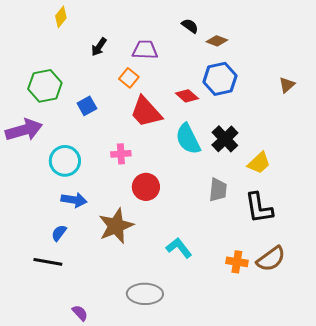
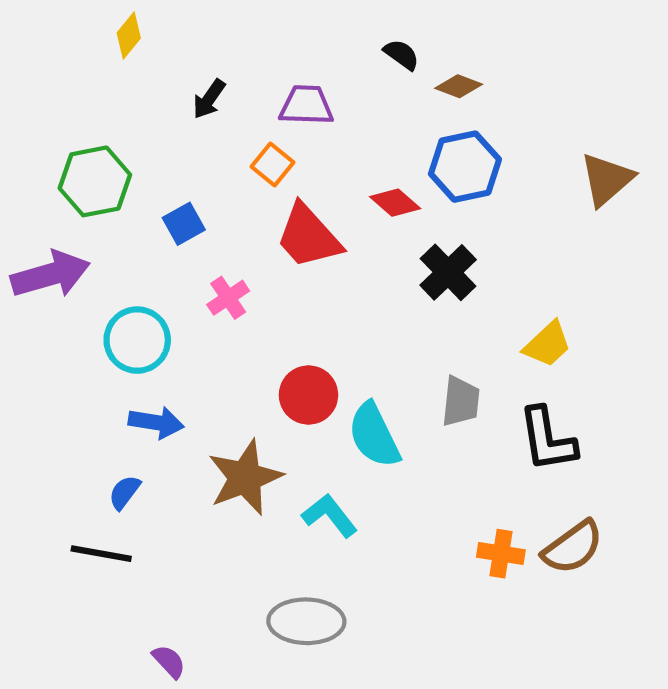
brown triangle: (287, 85) -> (607, 179), size x1.6
cyan semicircle: (188, 139) -> (374, 435), moved
black cross: (225, 139) -> (448, 272), moved
pink cross: (121, 154) -> (228, 298), moved, turned -30
cyan L-shape: (179, 248) -> (330, 516), moved

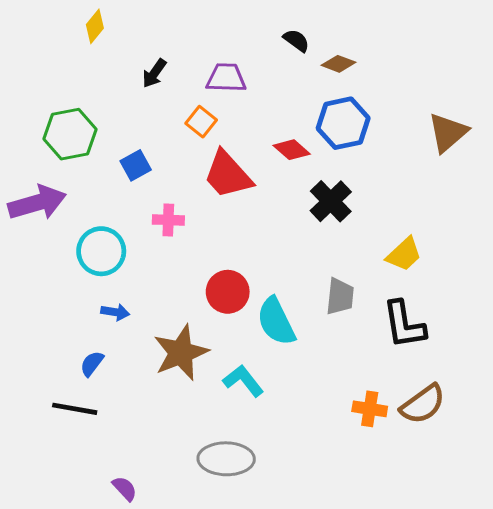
pink cross: (228, 298) -> (168, 220), turned 36
blue arrow: (156, 422) -> (115, 312), size x0.7

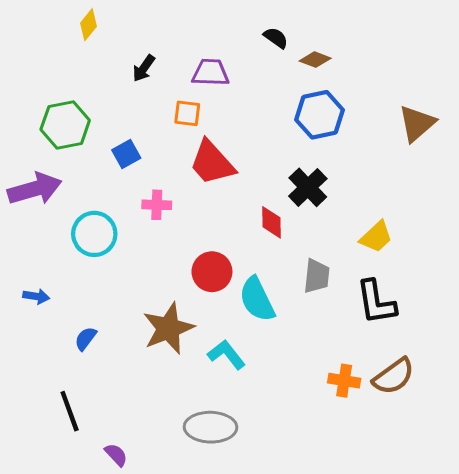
orange square: (201, 122) -> (187, 113), turned -32
red diamond: (292, 150) -> (272, 222), moved, turned 48
blue arrow: (115, 312) -> (36, 296), moved
black line: (75, 409) -> (70, 411), moved, turned 60

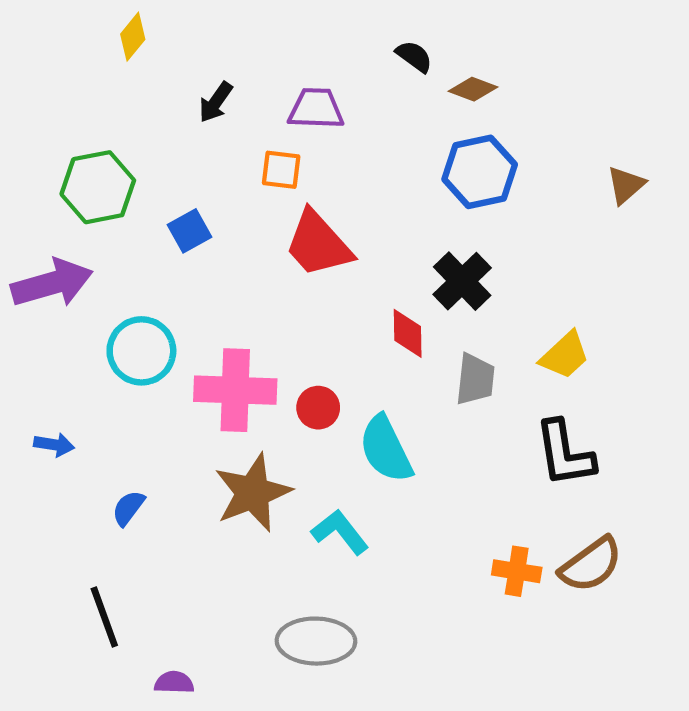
brown triangle: (417, 123) -> (626, 185), size x0.7
pink cross: (157, 205) -> (235, 390), moved, size x1.8
red circle: (212, 272) -> (318, 408), size x0.7
gray trapezoid: (317, 276) -> (475, 379), moved
purple semicircle: (116, 455) -> (174, 683), turned -45

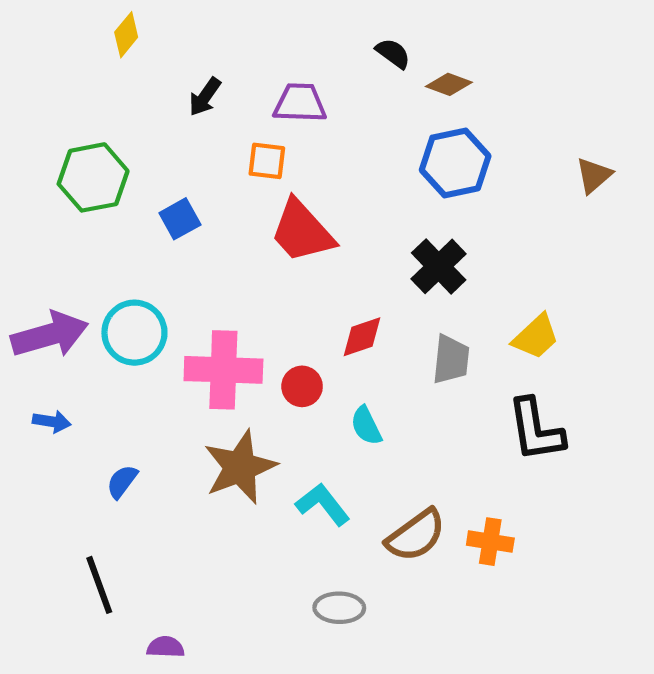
purple arrow: (52, 283) -> (50, 335), moved
red diamond: (408, 333) -> (362, 337), moved, turned 72
cyan semicircle: (386, 449) -> (366, 426), size x0.6
brown semicircle: (591, 565) -> (416, 535), moved
gray ellipse: (316, 641) -> (339, 608), moved, size x0.7

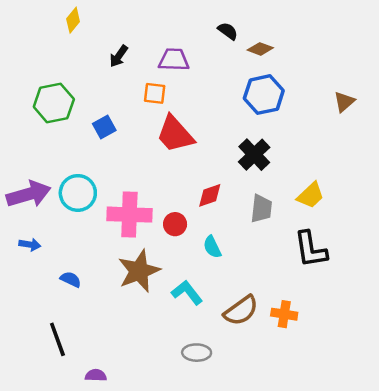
blue semicircle: (122, 482) -> (71, 279), turned 78

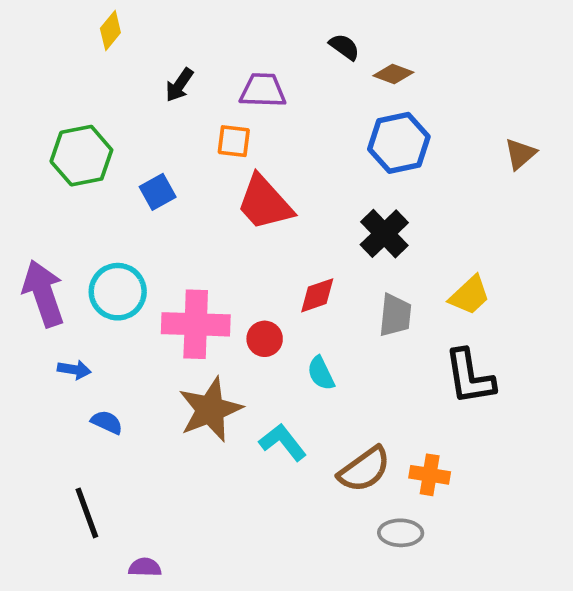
purple arrow: (29, 194) -> (43, 293), turned -93
blue arrow: (30, 245) -> (74, 370), moved
gray ellipse: (197, 353) -> (401, 533), moved

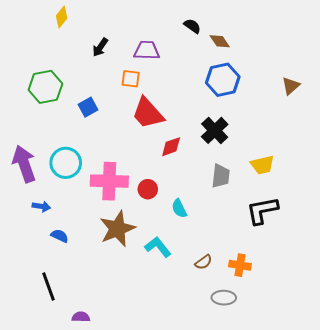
brown diamond: (393, 74) -> (220, 41), turned 35
red diamond: (317, 295) -> (171, 147), moved
yellow trapezoid: (470, 295) -> (262, 165), turned 30
black L-shape: (470, 377) -> (262, 210), turned 88
brown semicircle: (364, 469) -> (204, 262), size x0.6

